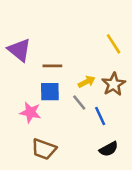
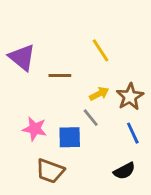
yellow line: (114, 44) -> (101, 50), moved
blue square: (50, 92) -> (70, 137), moved
blue line: (100, 116) -> (133, 133), moved

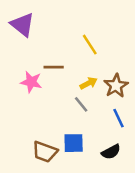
purple triangle: (22, 57) -> (22, 25), moved
pink star: (35, 129) -> (31, 82), moved
blue square: (70, 137) -> (74, 143), moved

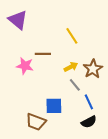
gray line: (81, 104) -> (75, 85), moved
blue line: (118, 118) -> (89, 102), moved
blue square: (74, 143) -> (54, 106), moved

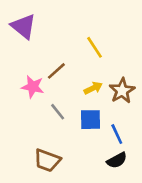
brown line: (43, 54) -> (56, 71), turned -42
gray line: (75, 85) -> (58, 112), moved
blue square: (54, 106) -> (91, 120), moved

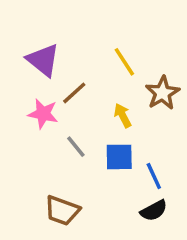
purple triangle: (24, 26) -> (43, 60), moved
yellow arrow: (93, 88) -> (123, 115), turned -90
brown star: (122, 91) -> (162, 93), moved

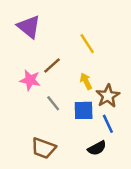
purple triangle: (43, 60) -> (29, 27), moved
brown star: (162, 93) -> (108, 96), moved
black semicircle: (154, 211) -> (97, 148), moved

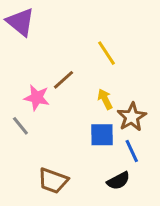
purple triangle: (29, 27) -> (20, 22), moved
gray line: (53, 103) -> (20, 126), moved

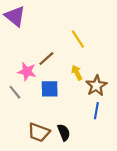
blue square: (102, 135) -> (50, 89), moved
blue line: (132, 151) -> (96, 111), turned 35
black semicircle: (118, 181) -> (64, 132), moved, turned -84

